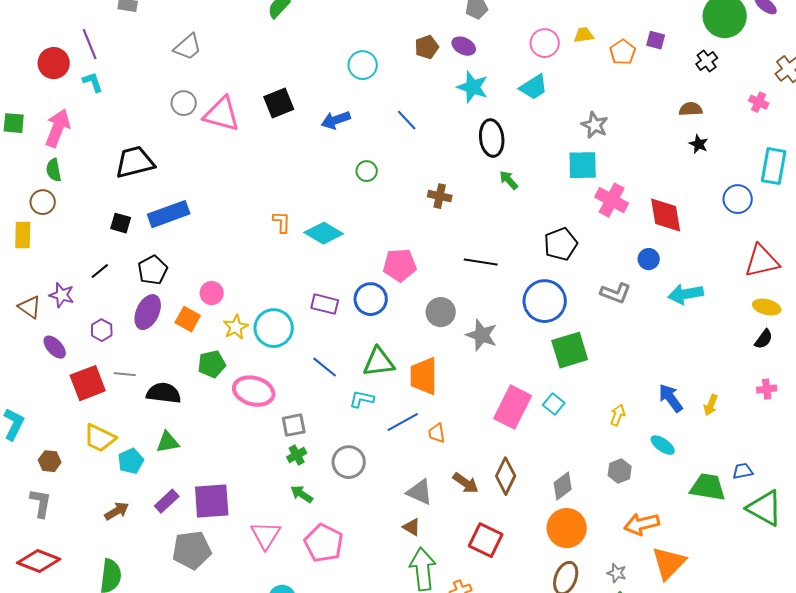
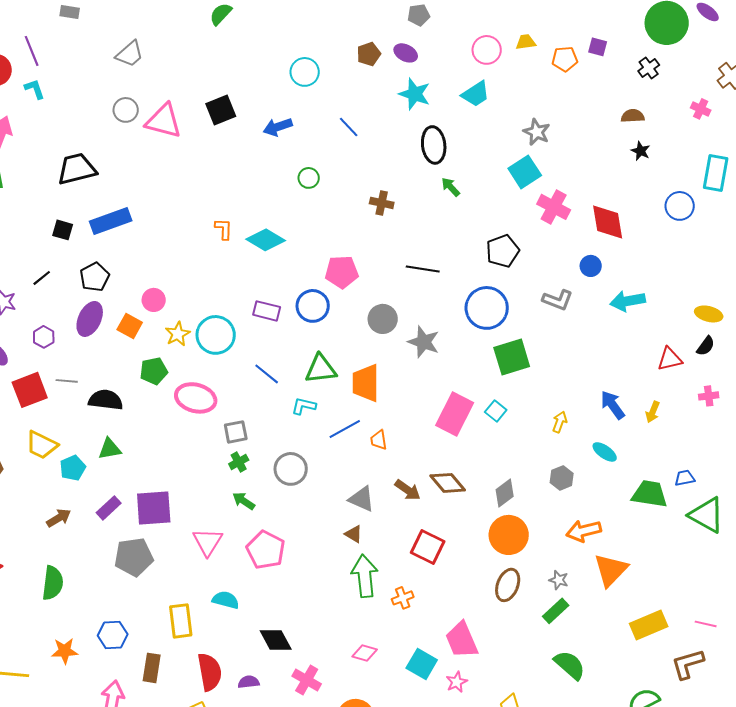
orange pentagon: (623, 52) -> (565, 59), turned 30
cyan square: (583, 165) -> (525, 172), turned -32
red triangle: (762, 261) -> (670, 359), moved, size x0.7
brown diamond: (506, 476) -> (448, 483), turned -66

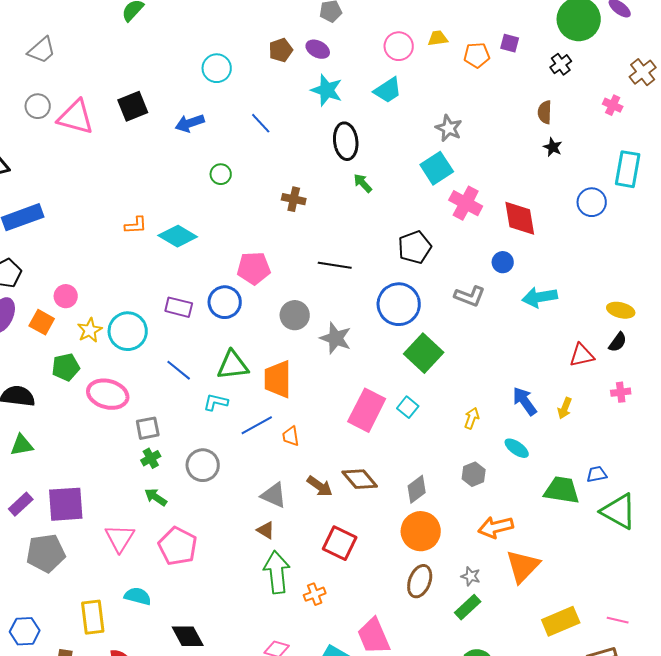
brown semicircle: (633, 116) -> (545, 112), turned -85
orange L-shape: (224, 229) -> (136, 225), turned 85
green square: (512, 357) -> (424, 353), turned -30

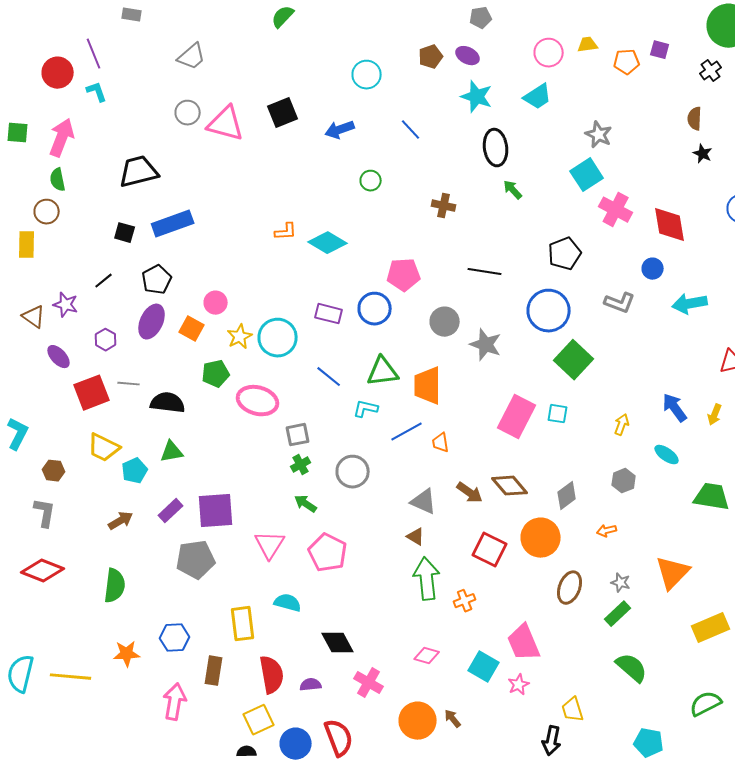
cyan square: (408, 407) -> (558, 414), turned -30
orange arrow: (496, 527) -> (607, 531), moved, size x0.6
orange circle: (421, 531) -> (541, 538), moved

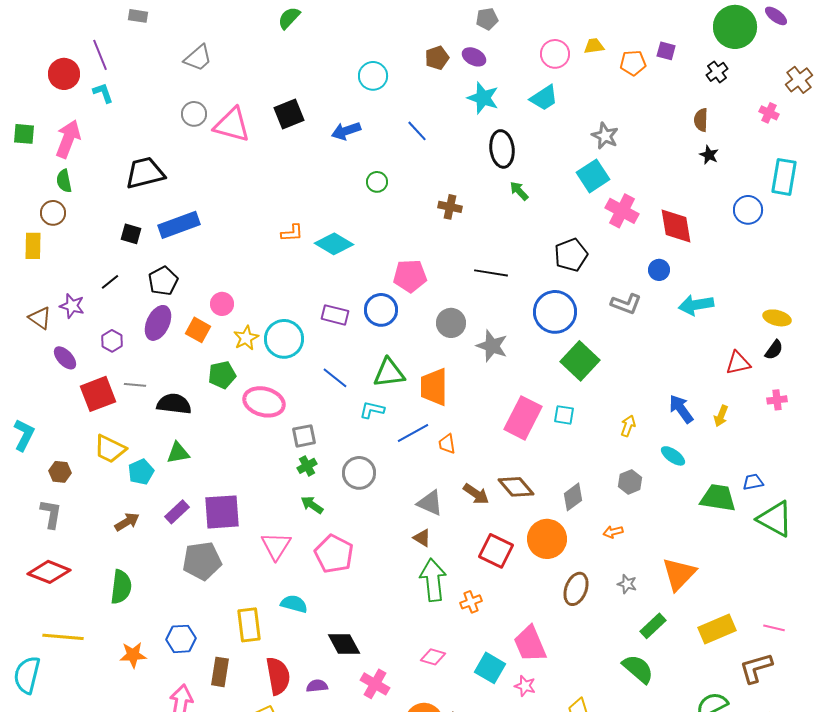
green rectangle: (618, 614) -> (653, 626), moved
yellow line: (71, 677) -> (63, 637), moved
pink star: (519, 685) -> (525, 686), turned -30

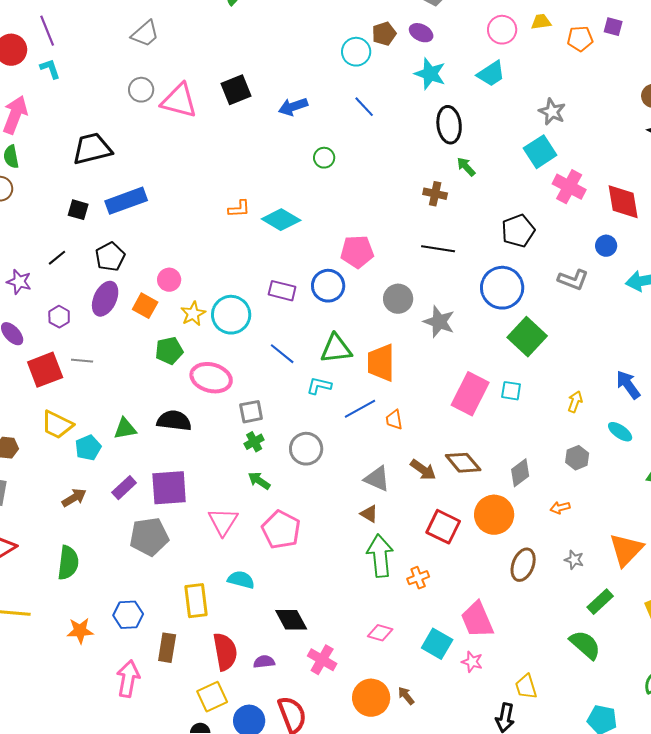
cyan circle: (373, 76) -> (356, 52), moved
brown cross: (450, 207) -> (435, 194), moved
black semicircle: (174, 404) -> (174, 421), moved

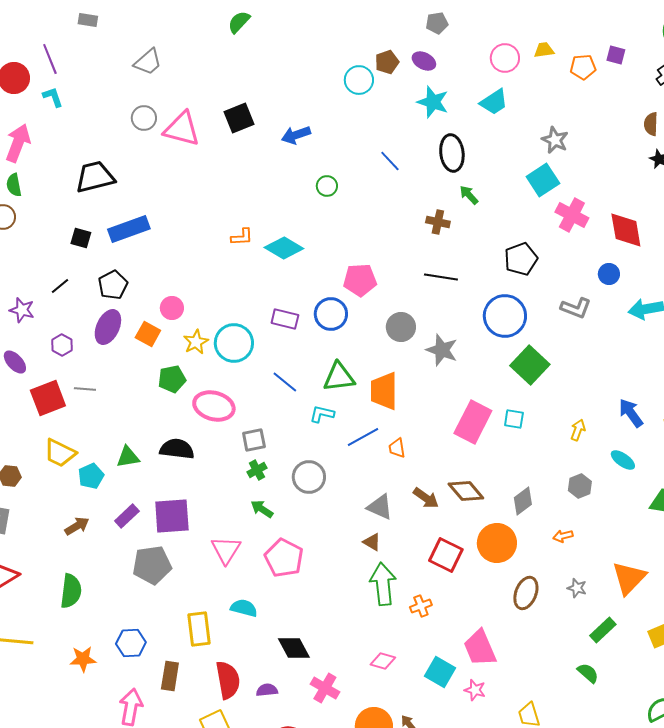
blue line: (364, 107) -> (390, 161), moved
green semicircle: (585, 645) -> (588, 673), size x0.7

